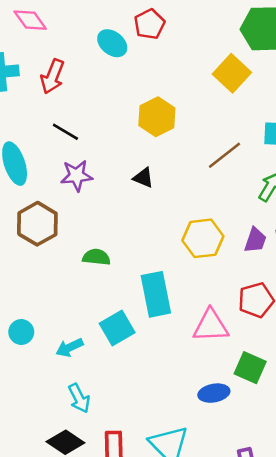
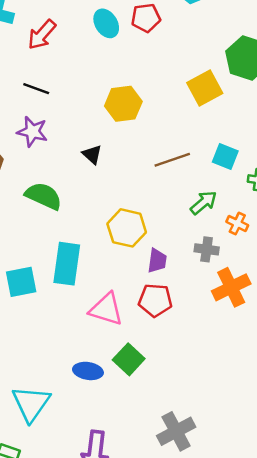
black line: (65, 132) -> (36, 89), turned -30
purple trapezoid: (255, 240) -> (157, 261), moved, turned -30
green semicircle: (96, 257) -> (44, 196), moved, size x1.4

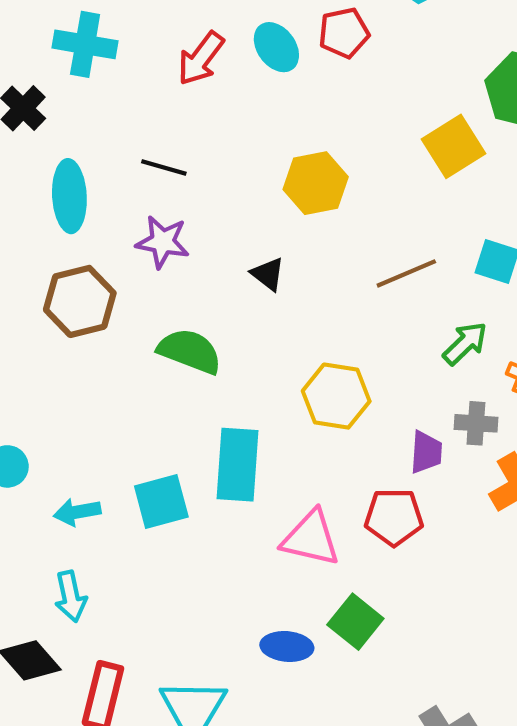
red arrow: (42, 35) -> (201, 58), moved
purple trapezoid: (157, 261) -> (426, 452), moved

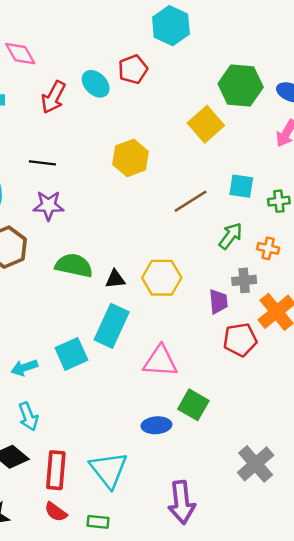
black triangle: (268, 274) -> (115, 279), moved, turned -35
cyan rectangle: (238, 465) -> (112, 326), turned 30
red pentagon: (394, 517) -> (240, 340), moved

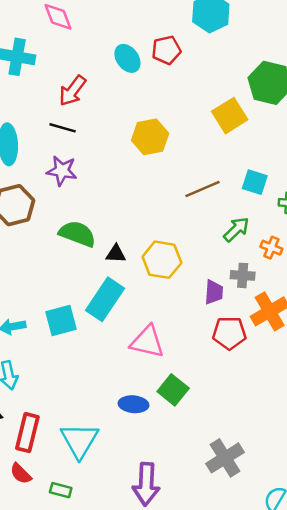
red arrow: (53, 97) -> (73, 91), moved

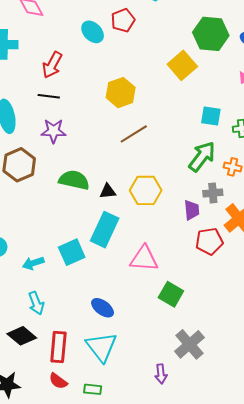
brown line: (202, 189) -> (134, 134), moved
green arrow: (236, 229) -> (202, 157), size x1.4
blue ellipse: (133, 404) -> (103, 308), moved, turned 40
gray cross: (225, 458) -> (189, 344), moved
purple arrow: (146, 484) -> (161, 374), size x0.6

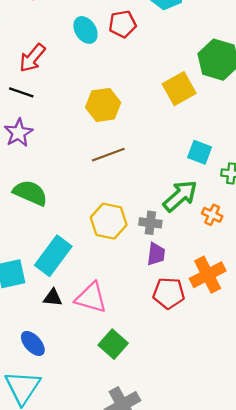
purple star: (54, 131) -> (18, 133), turned 30
black triangle: (108, 191) -> (53, 298), moved
gray cross: (213, 193) -> (150, 223), moved

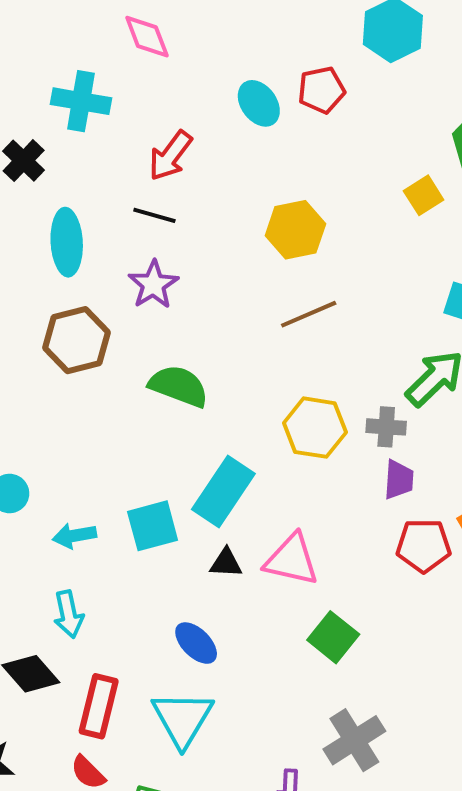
yellow square: (179, 89) -> (424, 195), size x0.7

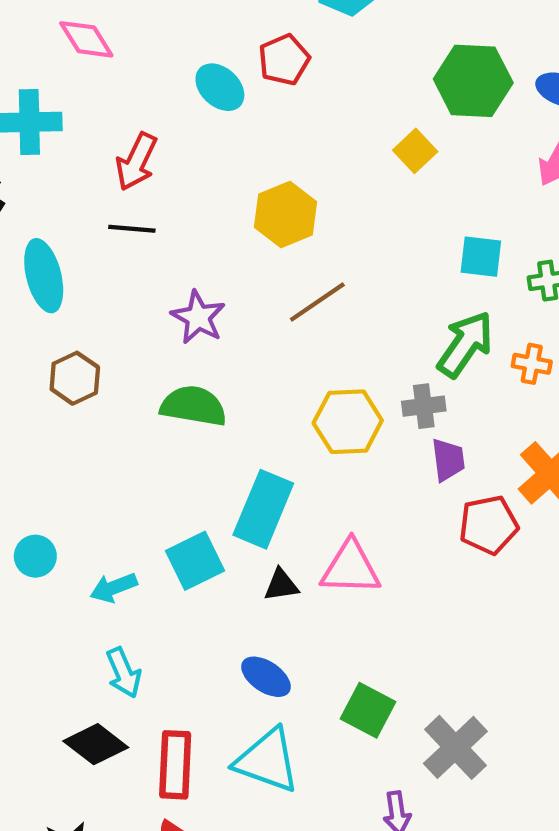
purple star: (153, 285) -> (198, 317), moved
brown hexagon: (77, 340) -> (75, 378), size x0.7
green square: (333, 637) -> (368, 710), moved
cyan triangle: (182, 719) -> (267, 761), turned -30

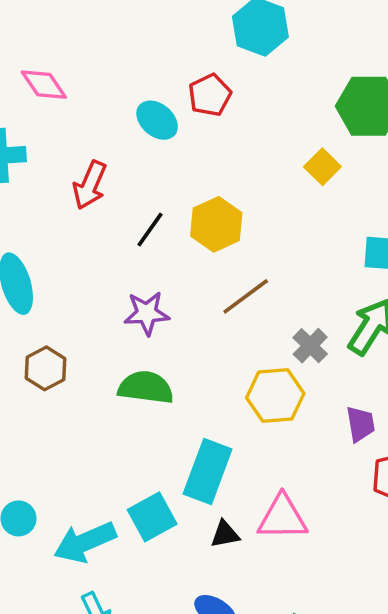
black line: (132, 229) -> (150, 230), moved, turned -57
purple star: (198, 317) -> (147, 313), turned -30
gray cross: (424, 406) -> (310, 346), moved, turned -36
cyan arrow: (114, 588) -> (85, 542), size x1.6

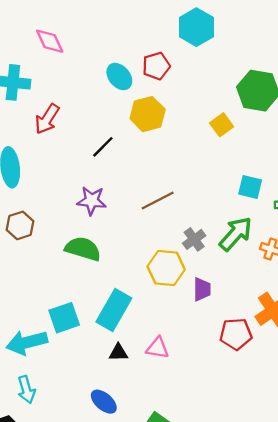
red arrow: (90, 185) -> (47, 119), moved
yellow hexagon: (216, 224) -> (148, 114), moved
purple trapezoid: (360, 424) -> (202, 289), moved
cyan square: (152, 517) -> (64, 318), moved
pink triangle: (282, 518) -> (157, 348), size x0.7

